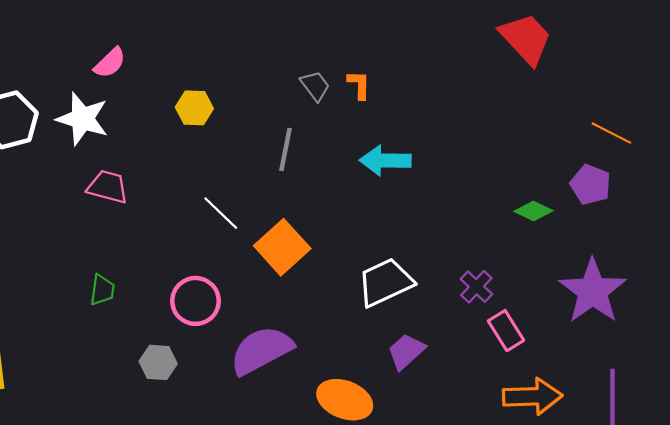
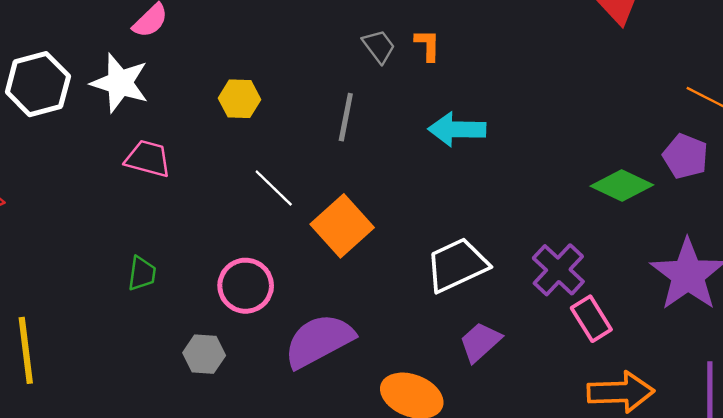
yellow hexagon: (194, 108) -> (240, 99), moved
green diamond: (533, 211) -> (622, 186), size x1.4
purple cross: (476, 287) -> (558, 270), size x1.4

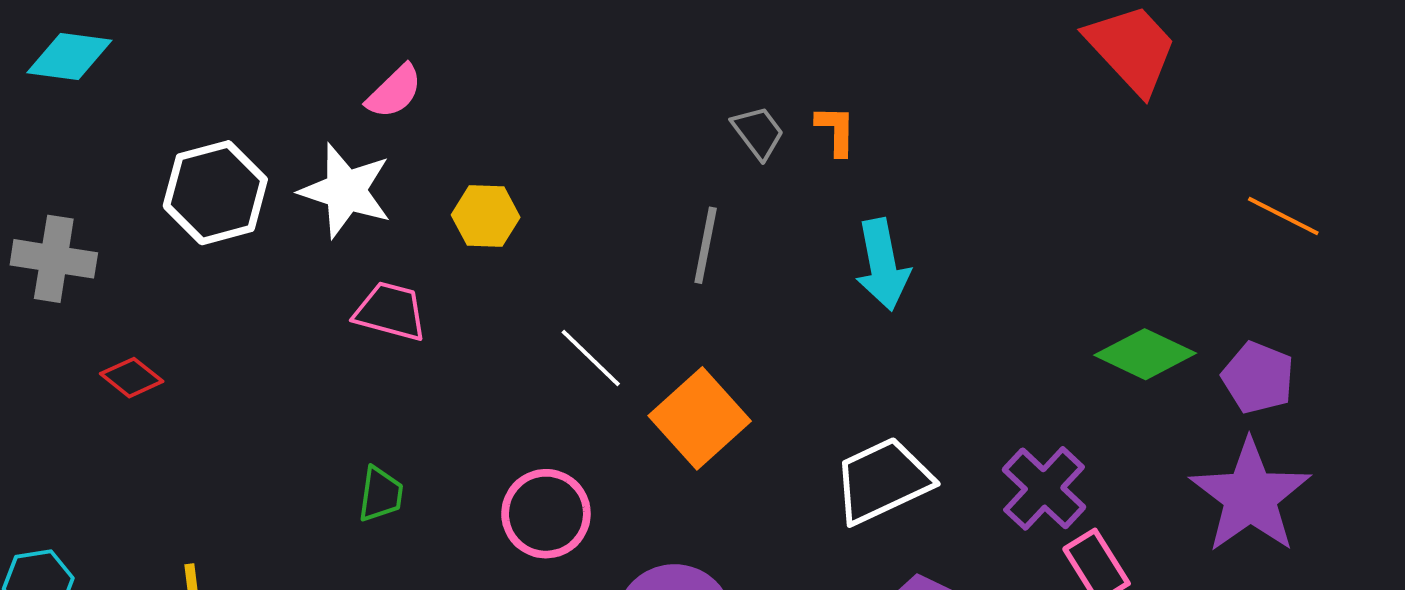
yellow hexagon: (240, 99) -> (486, 216), moved
cyan arrow: (457, 129) -> (883, 265), turned -102
purple pentagon: (685, 156) -> (1258, 378), moved

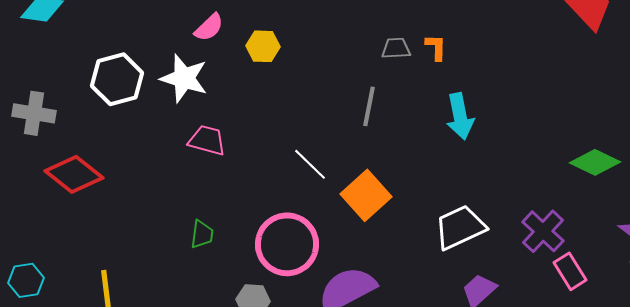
gray trapezoid: (758, 132) -> (396, 48), turned -56
yellow hexagon: (486, 216) -> (263, 46), moved
red diamond: (132, 378) -> (74, 174), size x1.8
pink circle: (546, 514) -> (287, 244), size x1.4

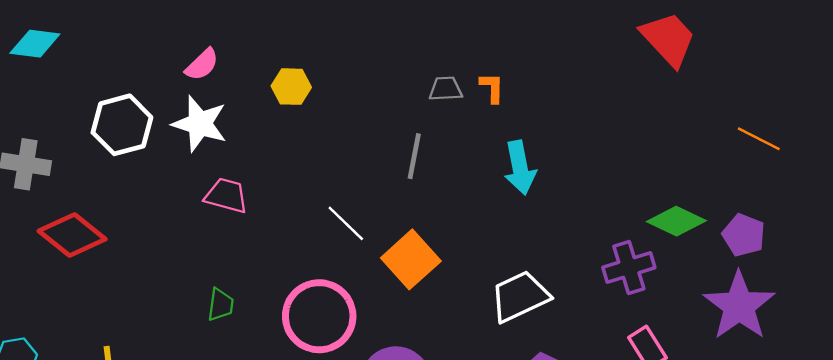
pink semicircle: (209, 27) -> (202, 65), moved
purple cross: (543, 231) -> (629, 268), moved, turned 30

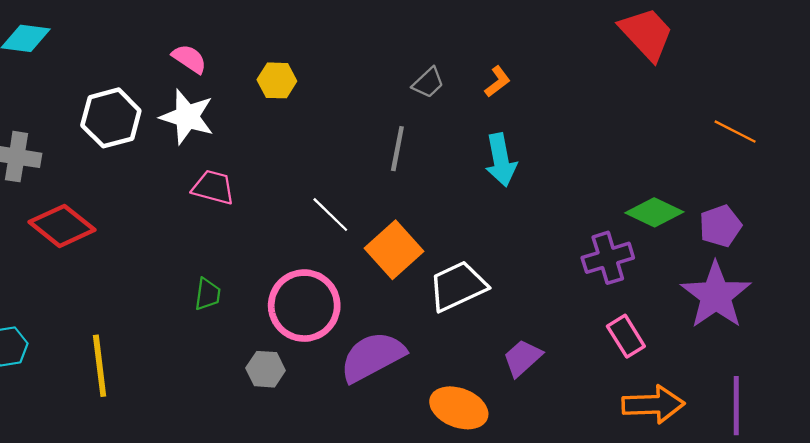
pink semicircle: (202, 65) -> (189, 59), turned -102
orange L-shape: (492, 88) -> (497, 82), moved, turned 52
gray trapezoid: (446, 89) -> (428, 83), turned 140
purple pentagon: (744, 235) -> (720, 226), turned 30
white trapezoid: (520, 297) -> (458, 286), moved

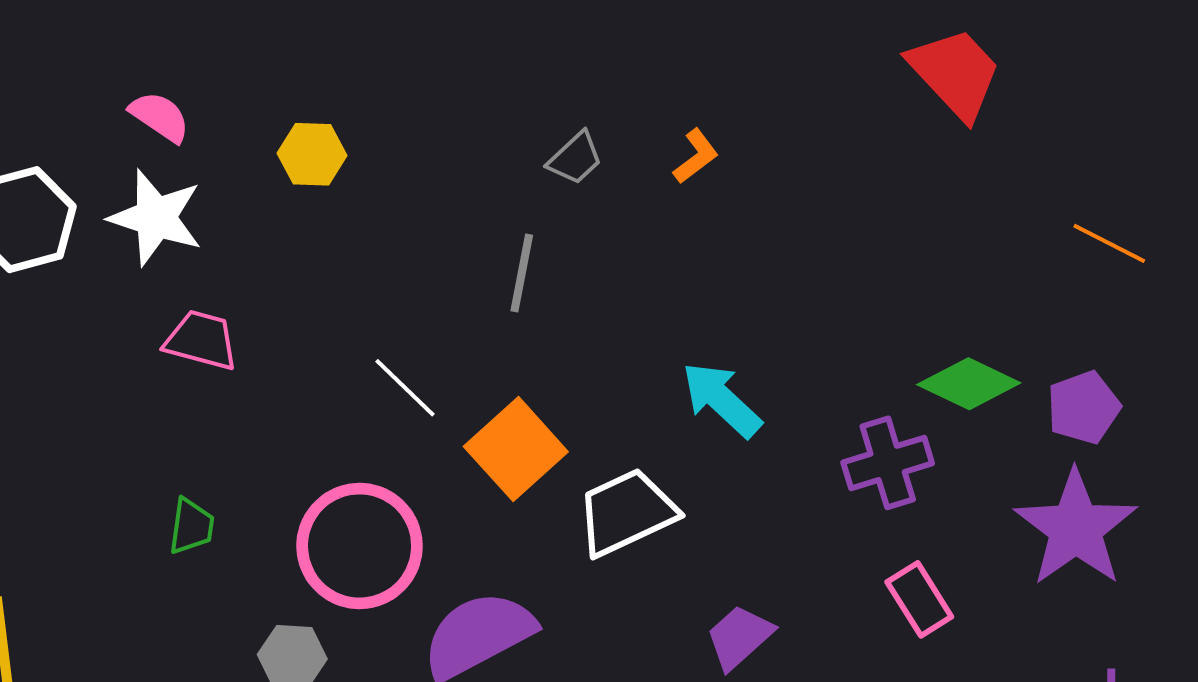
cyan arrow: (501, 160) -> (722, 400), moved, turned 144

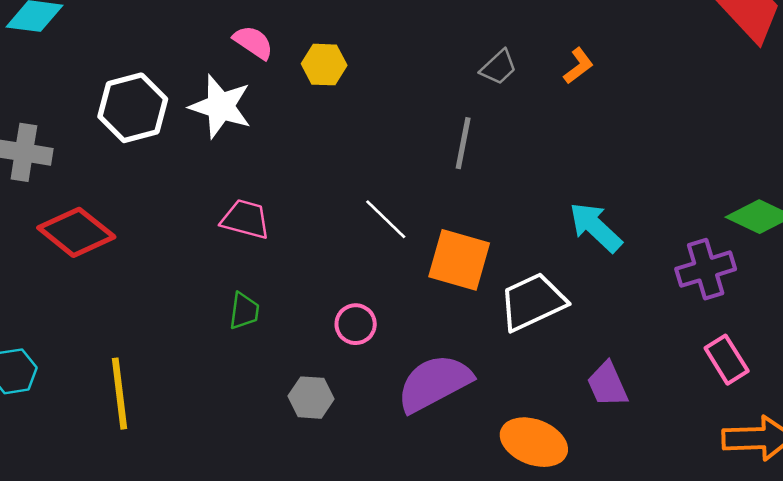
pink semicircle: (160, 117) -> (253, 42), moved
pink trapezoid: (201, 340) -> (245, 219), moved
orange square: (516, 449) -> (459, 260), turned -32
pink circle: (360, 546) -> (356, 324), size x0.5
purple trapezoid: (739, 637) -> (607, 384), turned -72

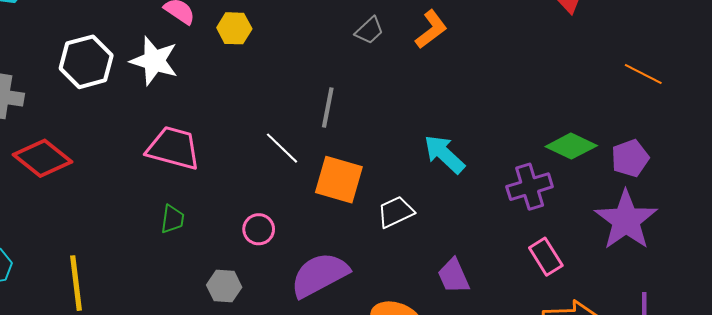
orange L-shape: (578, 66) -> (431, 29), size x1.4
gray line: (463, 143) -> (328, 107), moved
pink trapezoid: (245, 219) -> (173, 148), size x1.4
white trapezoid: (533, 302) -> (396, 212), size x0.7

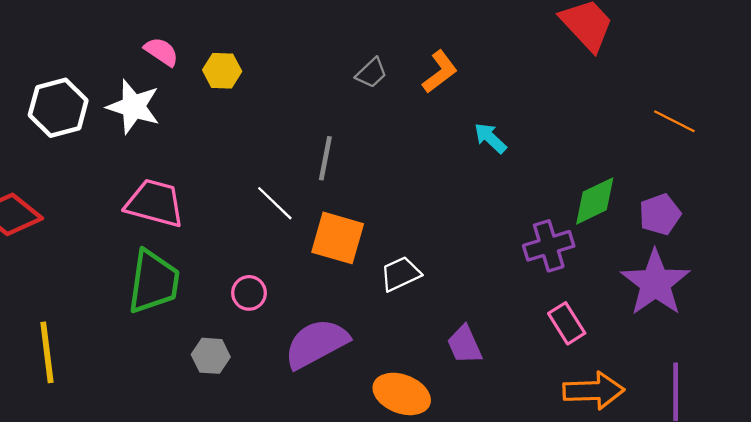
green diamond: (571, 146) -> (595, 201), turned -51
cyan arrow: (444, 154) -> (490, 138), moved, size x0.7
green trapezoid: (172, 219) -> (154, 282), size x2.0

